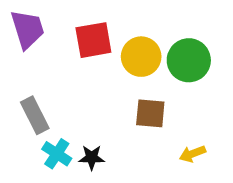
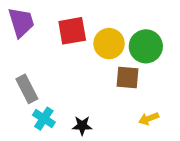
brown square: (150, 113) -> (127, 78), moved
black star: (92, 157) -> (82, 126), moved

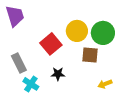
red square: (72, 31) -> (51, 44), moved, turned -30
black star: (82, 126) -> (58, 74), moved

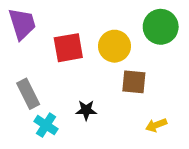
green circle: (103, 33) -> (161, 27), moved
red square: (51, 44) -> (68, 48), moved, turned 30

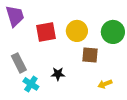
green circle: (161, 27) -> (113, 32), moved

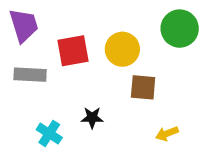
green circle: (113, 32) -> (180, 29), moved
gray rectangle: (19, 63) -> (30, 75), moved, turned -60

